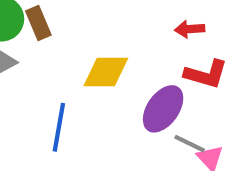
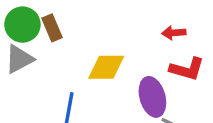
purple ellipse: (163, 109) -> (152, 97), turned -51

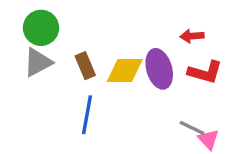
brown rectangle: (52, 28) -> (85, 66), moved
purple ellipse: (152, 97) -> (159, 69), moved

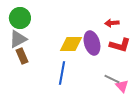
brown rectangle: (85, 66) -> (22, 56), moved
blue line: (87, 115) -> (62, 73), moved

